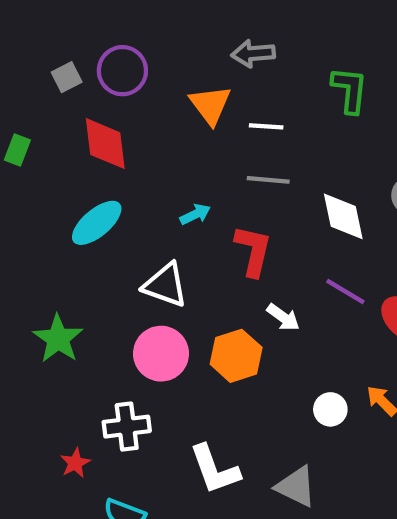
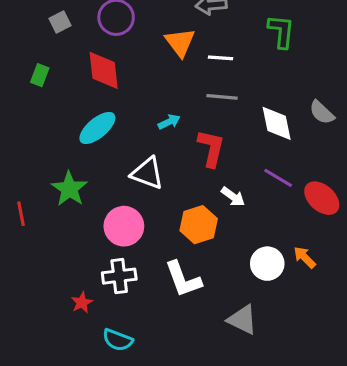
gray square: (67, 77) -> (60, 22), moved
green star: (58, 339) -> (69, 189), moved
pink circle: (161, 354) -> (124, 226), moved
white circle: (330, 409) -> (267, 264), size x1.4
white L-shape: (215, 469) -> (183, 279), moved

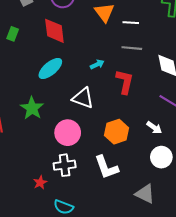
white arrow: (233, 197) -> (154, 128), moved

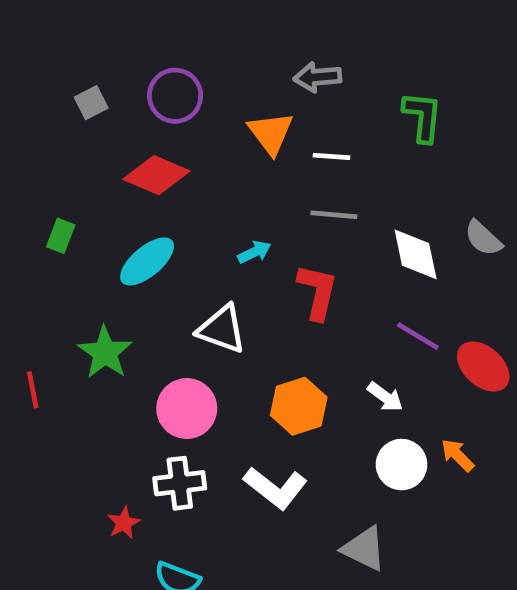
red diamond: (54, 31) -> (156, 175), turned -60
green rectangle: (13, 34) -> (61, 236), moved
white L-shape: (106, 167) -> (275, 488), turned -32

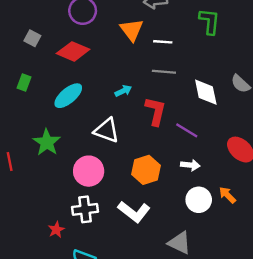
gray square: (91, 103) -> (32, 38), moved, turned -35
purple line: (418, 336) -> (187, 130), moved
white arrow: (385, 397) -> (190, 165), turned -30

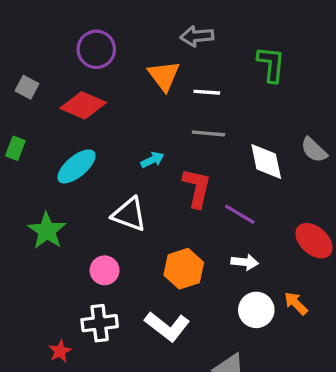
pink circle: (89, 171) -> (105, 270), size x0.7

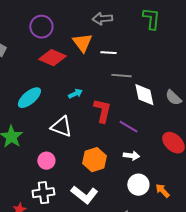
green L-shape: (271, 64) -> (151, 19), moved
red diamond: (83, 105) -> (52, 58), moved
gray line: (208, 133) -> (121, 76), moved
gray semicircle: (314, 150) -> (173, 98), moved
orange arrow: (296, 303) -> (162, 191), moved

